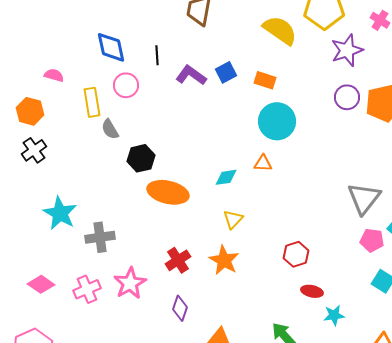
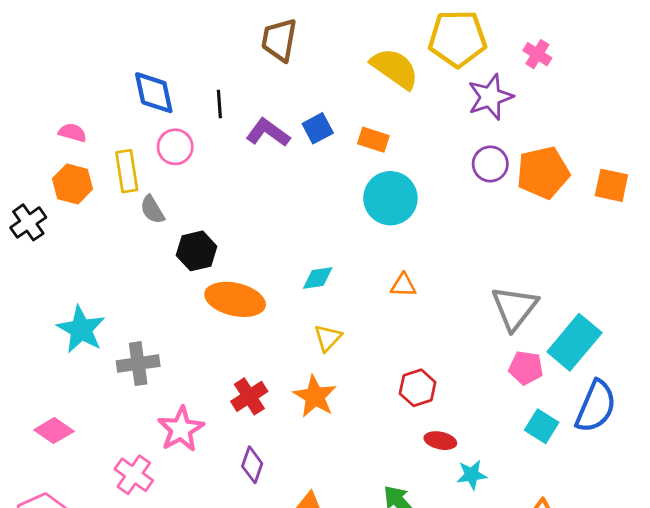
orange hexagon: (30, 111) -> (73, 184), moved
black cross: (34, 150) -> (28, 222), moved
orange triangle: (263, 163) -> (403, 285), moved
pink cross: (87, 289) -> (134, 475), moved, turned -32

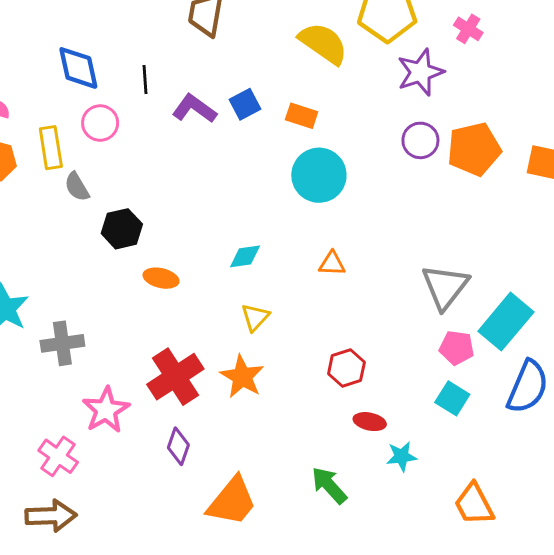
orange ellipse: (235, 299) -> (161, 278), size x0.6
red cross: (249, 396) -> (175, 377), size x1.5
cyan square: (542, 426) -> (452, 398), moved

